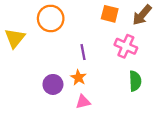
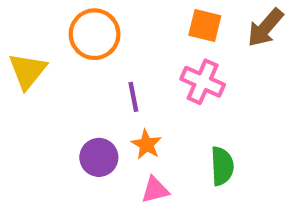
pink cross: (126, 46) -> (203, 82), moved
purple line: (83, 52) -> (133, 97), moved
green semicircle: (135, 81) -> (222, 166), moved

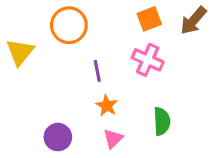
orange square: (205, 26) -> (149, 19), turned -35
purple circle: (99, 157) -> (58, 137), moved
pink triangle: (155, 190) -> (113, 139), turned -30

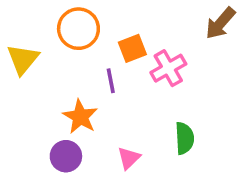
orange square: (149, 19) -> (132, 48), moved
pink cross: (148, 60) -> (168, 68), turned 36
orange star: (107, 106) -> (80, 117), moved, size x1.4

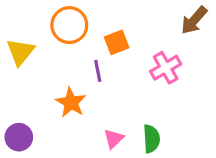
pink cross: (168, 68) -> (166, 68), moved
green semicircle: (184, 138) -> (151, 139), moved
purple circle: (66, 156) -> (19, 137), moved

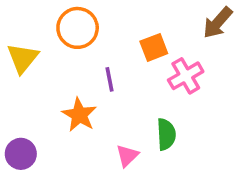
orange square: (117, 42) -> (154, 47), moved
green semicircle: (151, 139) -> (166, 134), moved

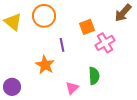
yellow triangle: (23, 58) -> (13, 22), moved, turned -30

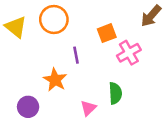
purple circle: (12, 87) -> (28, 107), moved

